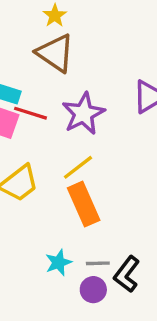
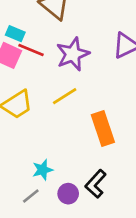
orange rectangle: (84, 204) -> (103, 129), moved
gray line: (98, 263) -> (31, 196), moved, turned -42

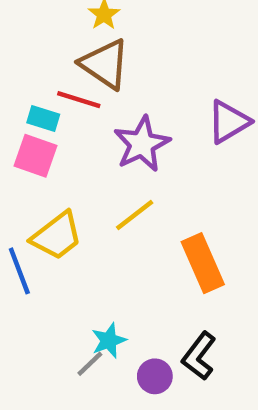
red line: (31, 50) -> (79, 100), moved
gray line: (31, 196) -> (90, 364), moved

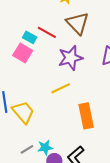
brown triangle: (105, 64) -> (78, 23), moved
yellow trapezoid: (57, 236) -> (23, 112), moved, turned -105
cyan star: (109, 341) -> (45, 147), moved

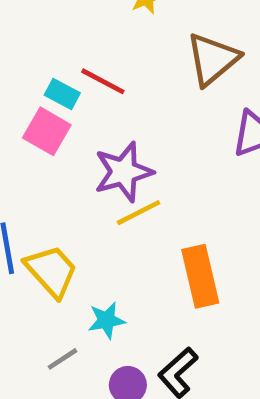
brown triangle: (78, 23) -> (213, 59), moved, turned 35
purple star: (70, 58) -> (123, 172), moved
cyan star: (45, 147) -> (106, 320), moved

